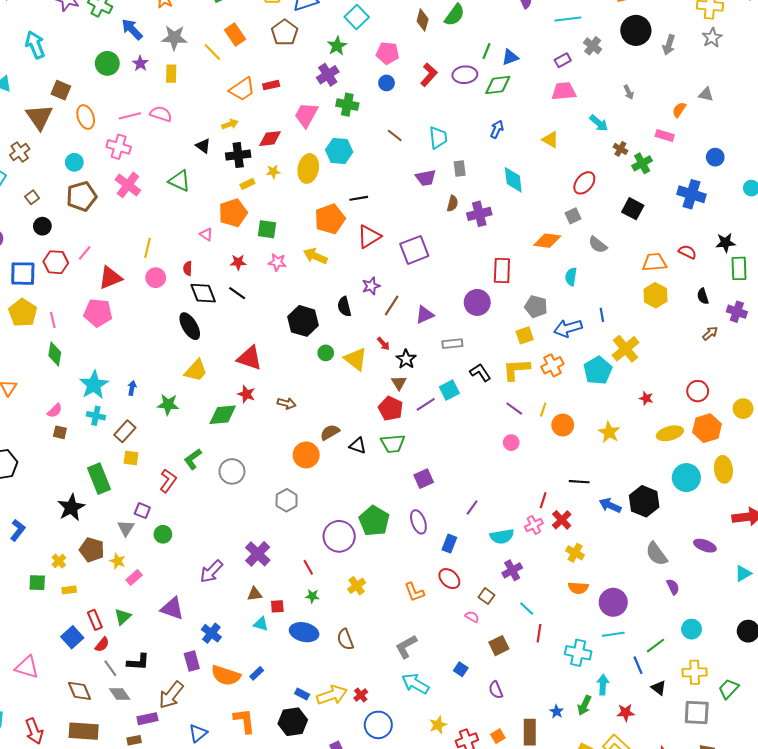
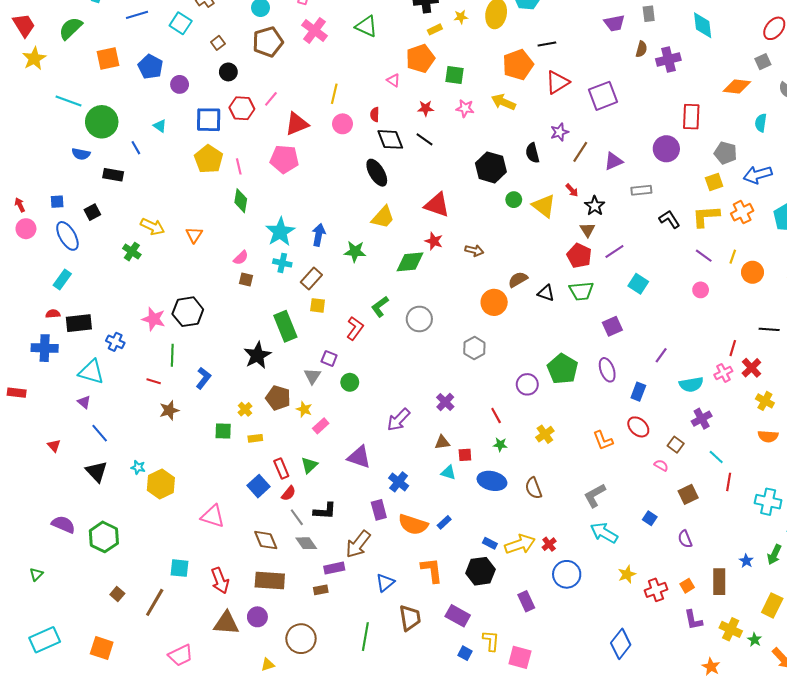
blue arrow: (132, 388) -> (319, 235), size x1.5
cyan square: (449, 390) -> (638, 284), moved, turned -30
purple circle: (339, 536) -> (527, 384), size x0.7
purple cross: (258, 554) -> (445, 402), size x0.7

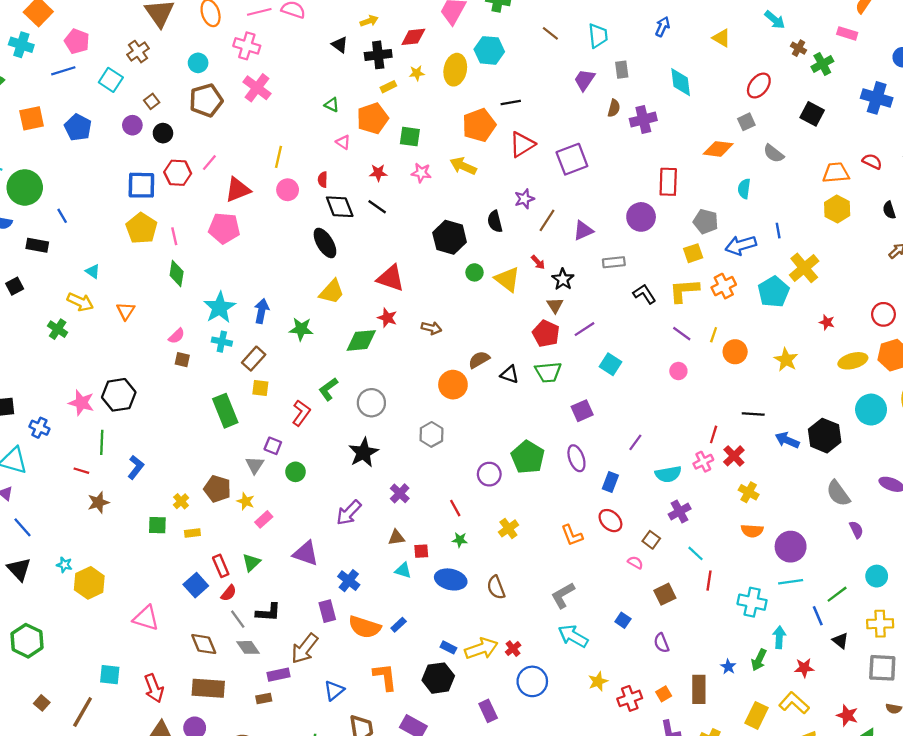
purple trapezoid: (614, 23) -> (584, 80), turned 135
green triangle: (366, 26) -> (332, 105), moved, size x0.6
purple circle: (180, 84) -> (132, 125), moved
cyan triangle: (160, 126) -> (93, 271), moved
black star: (257, 355) -> (363, 453), moved

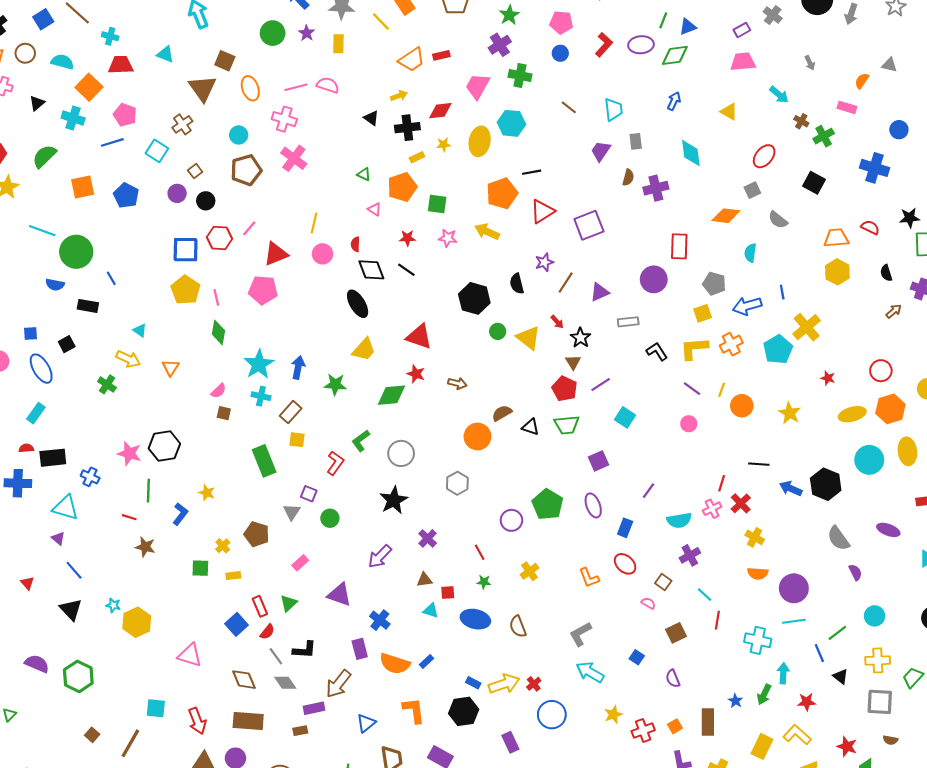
yellow star: (246, 501) -> (207, 493), moved
brown star: (98, 502) -> (145, 547), turned 30

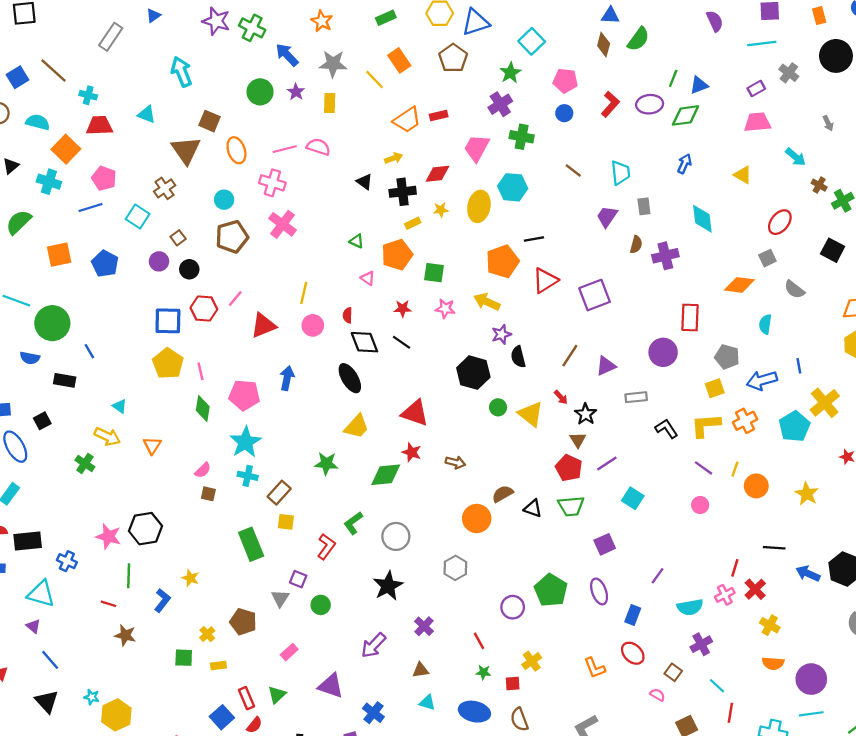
purple star: (544, 262) -> (501, 334), moved
pink pentagon: (263, 290) -> (244, 395), moved
blue arrow: (298, 367) -> (287, 378), moved
red square: (448, 593) -> (513, 684), moved

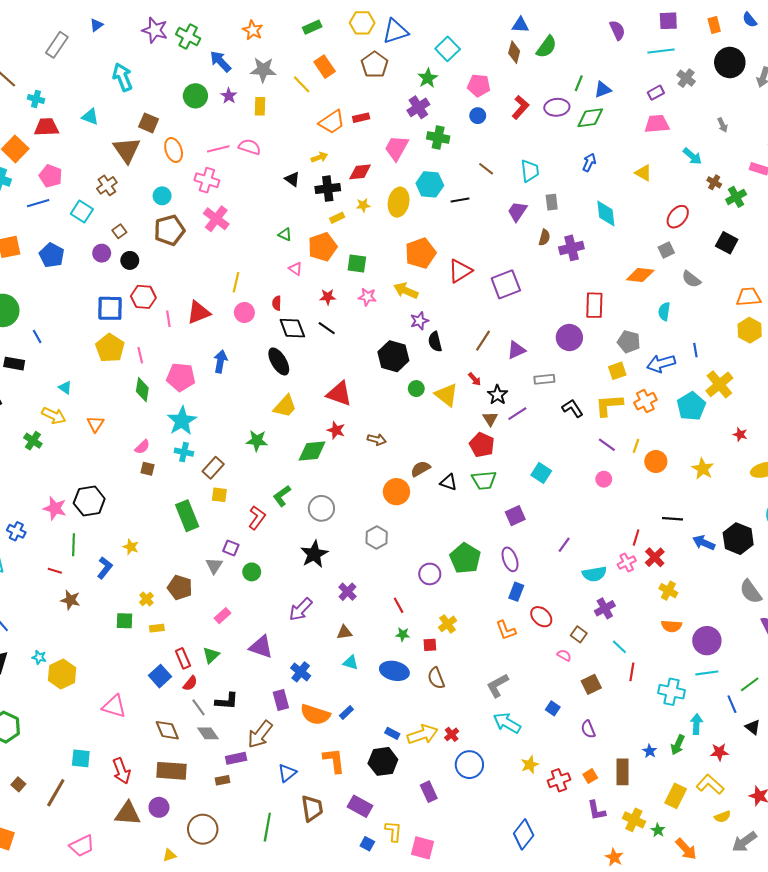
black line: (534, 239) -> (460, 200), moved
pink line: (235, 298) -> (168, 319), moved, turned -49
purple line: (607, 463) -> (517, 414), moved
blue rectangle: (633, 615) -> (516, 592), moved

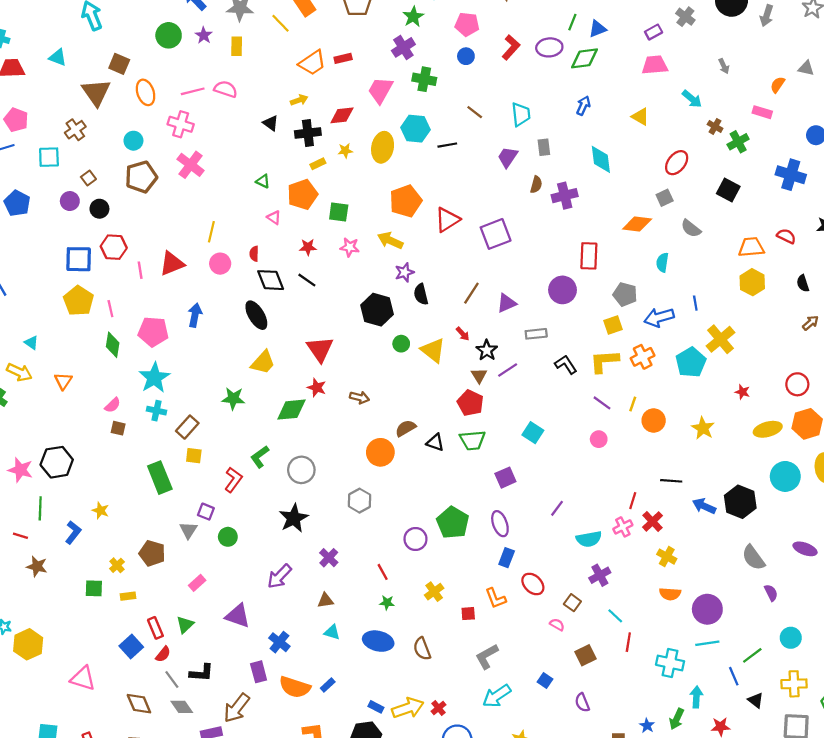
cyan square: (82, 211) -> (49, 157), turned -35
red triangle: (339, 394) -> (320, 349), turned 36
red square: (430, 645) -> (468, 614), moved
cyan arrow: (507, 723) -> (497, 696), turned -64

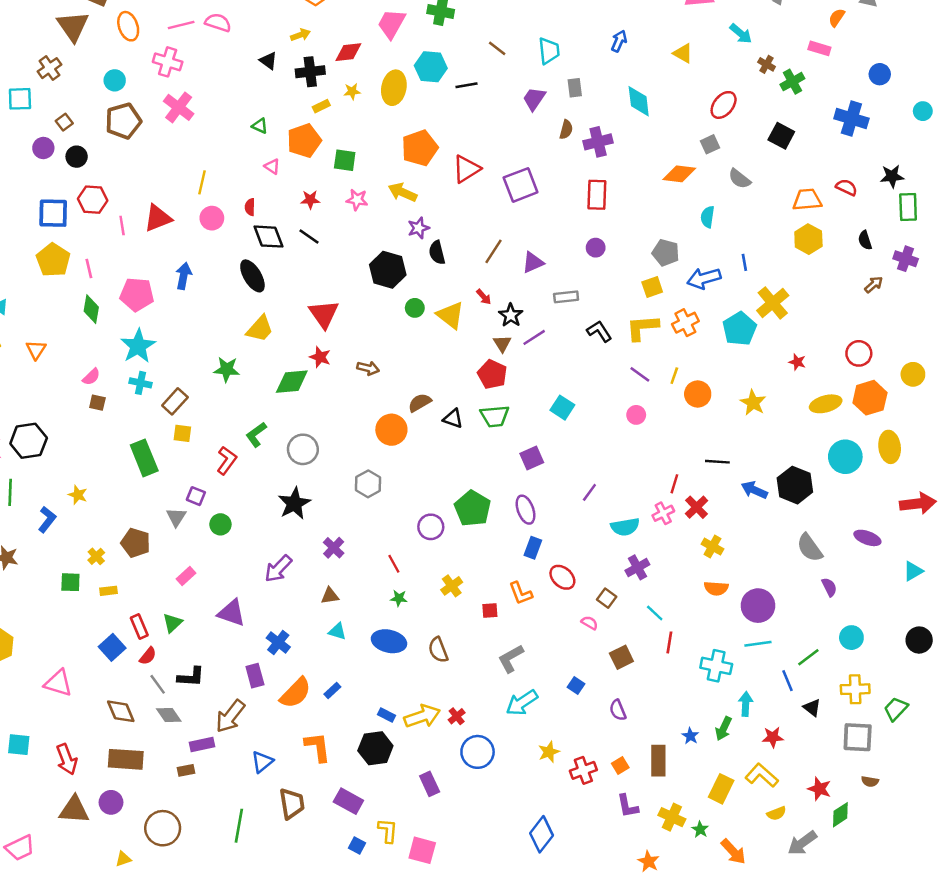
red rectangle: (589, 256) -> (597, 195), moved
purple circle: (563, 290) -> (596, 248), size x0.6
orange semicircle: (295, 687) -> (295, 693), turned -64

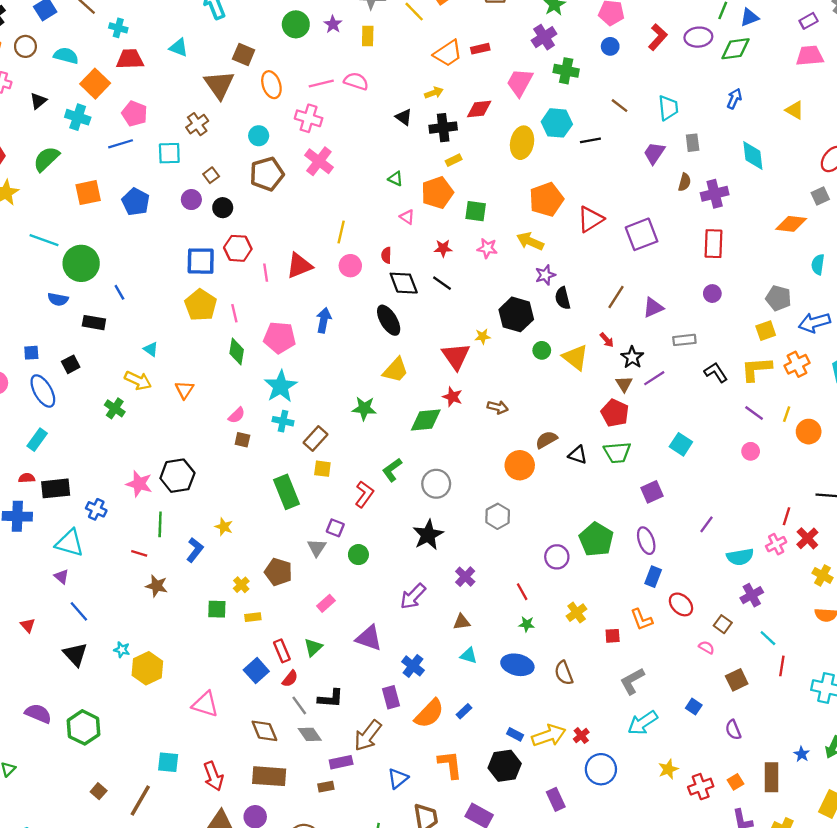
yellow star: (352, 91) -> (483, 336), moved

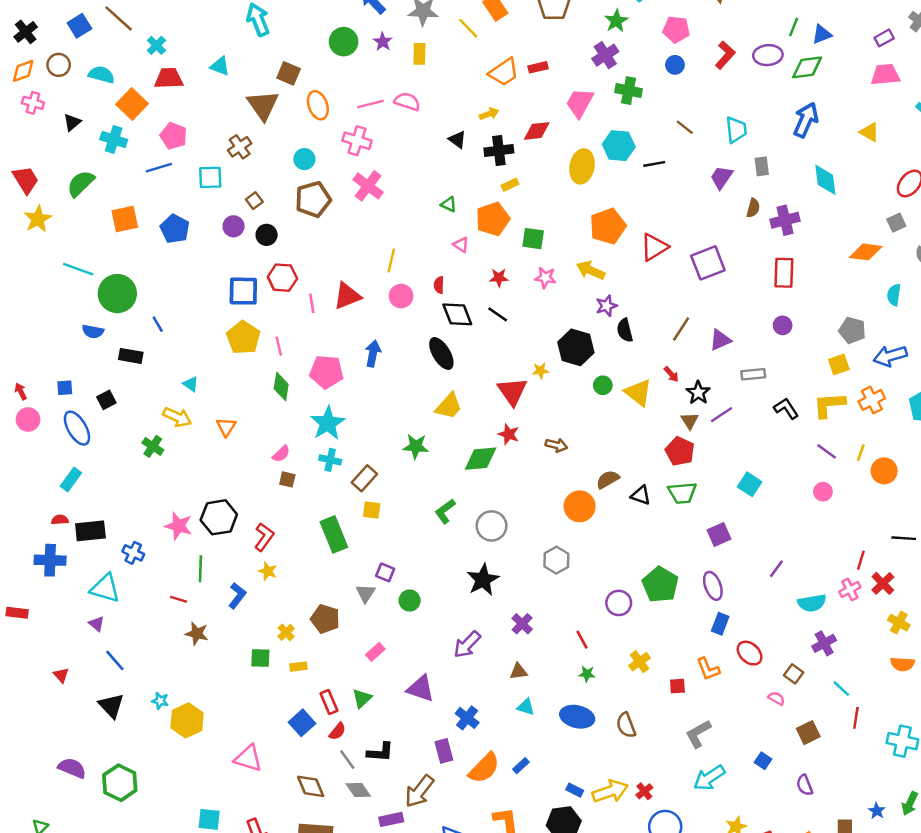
cyan cross: (118, 28) -> (156, 45), turned 30
blue arrow: (734, 99) -> (806, 120), size x1.6
red L-shape: (364, 494) -> (264, 537), moved

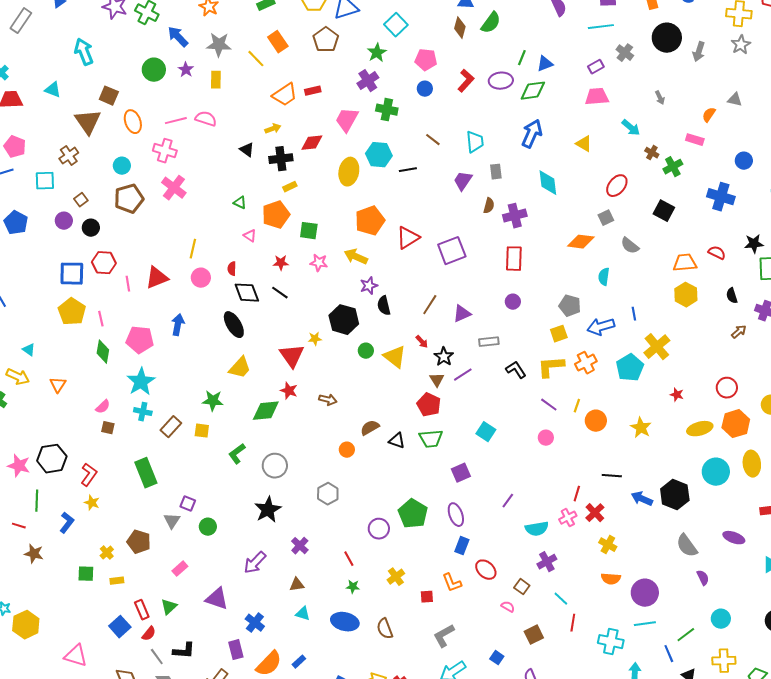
orange circle: (580, 506) -> (347, 450), size x0.6
yellow square: (372, 510) -> (202, 431), moved

